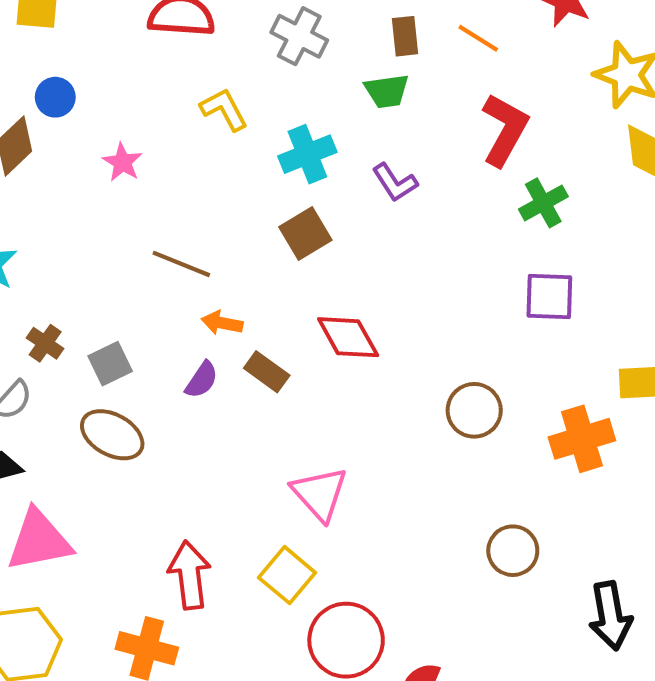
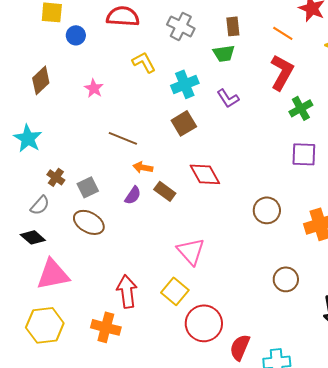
orange line: (478, 38) -> (283, 33), moved
blue circle: (55, 97) -> (76, 35), moved

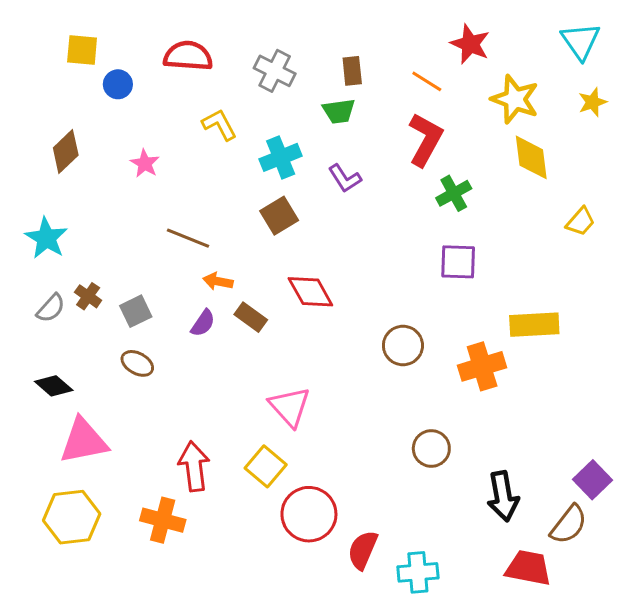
gray semicircle: (40, 205) -> (51, 308), moved
brown ellipse: (89, 222) -> (137, 363), size x0.7

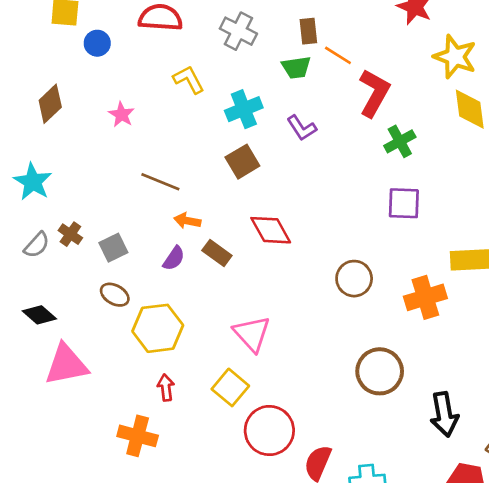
orange line: (427, 81) -> (338, 55), moved
brown circle: (431, 448) -> (380, 371), size x1.4
red arrow: (194, 466) -> (166, 387), size x0.6
yellow hexagon: (72, 517) -> (158, 328), moved

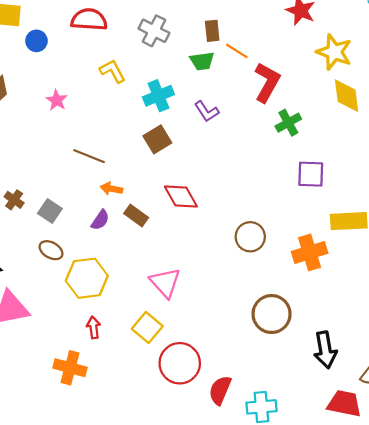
purple square: (404, 203) -> (311, 174), moved
gray square: (113, 248) -> (50, 211), turned -30

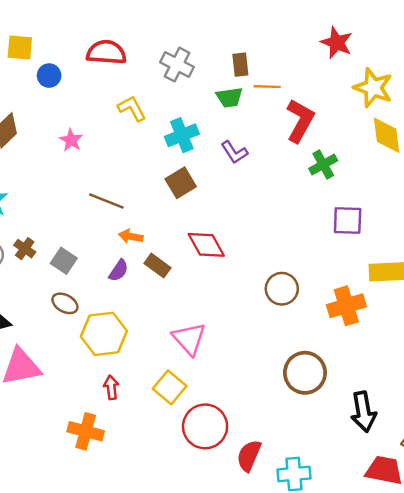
orange line: (237, 51) -> (267, 87), turned -30

